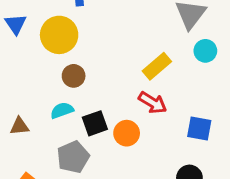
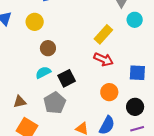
yellow circle: (59, 35) -> (35, 22), size x0.7
brown triangle: (19, 126) -> (20, 102), moved
orange circle: (127, 133) -> (109, 92), moved

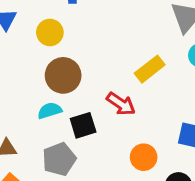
brown circle: (48, 48) -> (63, 75), size x1.5
red arrow: (104, 59) -> (121, 104), moved

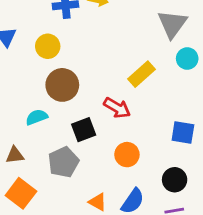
cyan semicircle: (50, 111) -> (37, 117), moved
orange circle: (144, 157) -> (127, 155), moved

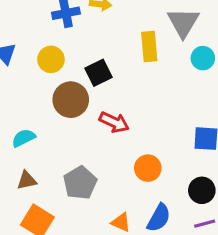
yellow rectangle: (141, 74) -> (149, 46), moved, turned -48
red arrow: (117, 108) -> (114, 122), moved
cyan semicircle: (37, 117) -> (24, 138), moved
black square: (84, 130) -> (99, 73), moved

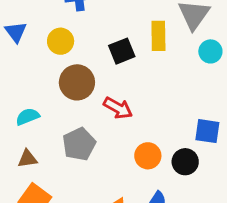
black square: (99, 73) -> (122, 51), moved
gray pentagon: (80, 183) -> (79, 144), moved
black circle: (202, 190) -> (185, 162), moved

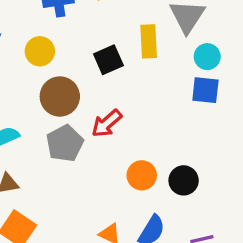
red arrow: (118, 108) -> (107, 123), turned 112
blue square: (207, 131) -> (205, 90), moved
gray pentagon: (79, 144) -> (65, 143), moved

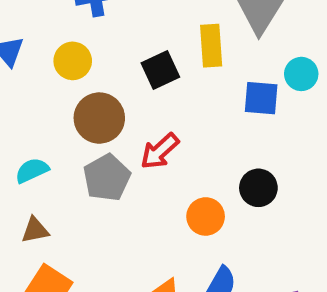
cyan circle: (207, 57) -> (301, 74), moved
blue square: (205, 90) -> (261, 98), moved
black circle: (184, 180) -> (258, 188), moved

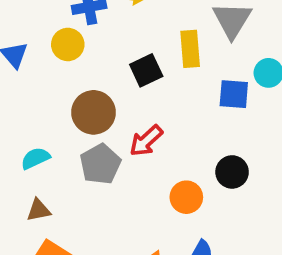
yellow circle: (73, 61) -> (68, 44), moved

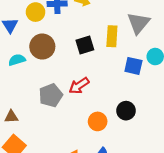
yellow circle: (68, 44) -> (36, 12), moved
brown circle: (94, 112) -> (42, 47), moved
cyan semicircle: (35, 158) -> (17, 60), moved

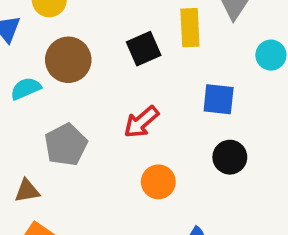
blue square: (133, 66) -> (219, 99), moved
gray pentagon: (51, 95) -> (66, 145), moved
orange circle: (98, 121) -> (158, 182), moved

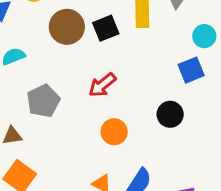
brown circle: (68, 60) -> (67, 27), moved
blue square: (219, 99) -> (191, 70), moved, turned -30

